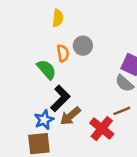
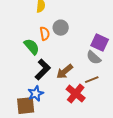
brown arrow: (70, 116) -> (65, 72), moved
blue star: (44, 120) -> (36, 94), moved

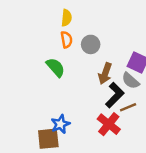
orange semicircle: (45, 34) -> (66, 40), moved
black L-shape: (43, 70) -> (115, 95), moved
brown arrow: (65, 72) -> (105, 73), moved, turned -30

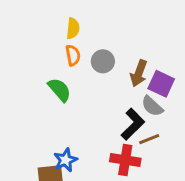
brown arrow: (105, 73) -> (139, 73), moved
red cross: (109, 124) -> (125, 160), turned -30

